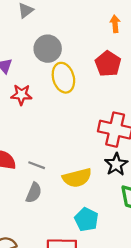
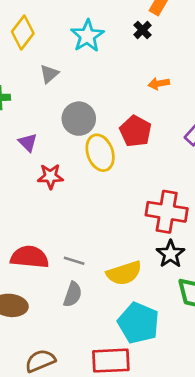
orange arrow: (115, 24) -> (159, 84), turned -91
red pentagon: (108, 64) -> (135, 131), moved
cyan pentagon: (86, 219) -> (138, 323), size x1.4

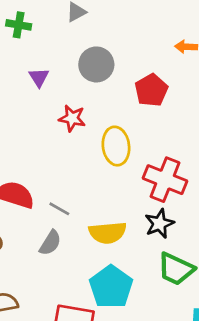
yellow ellipse: (100, 153) -> (116, 146), moved
red star: (50, 176) -> (72, 118), moved

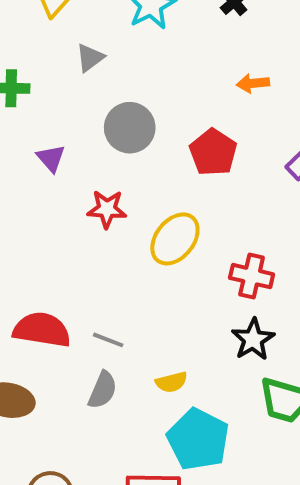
yellow ellipse: (116, 146) -> (175, 239), turned 54
red cross: (165, 180) -> (252, 276), size x0.7
yellow semicircle: (108, 233) -> (171, 382), moved, size x0.6

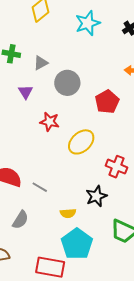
gray triangle: (90, 58) -> (41, 63), moved
black star: (253, 339) -> (96, 196), moved
gray semicircle: (103, 390) -> (20, 220), moved

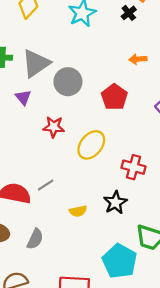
gray triangle: (41, 63) -> (36, 63), size x1.8
gray line: (40, 187) -> (46, 185), moved, turned -56
yellow semicircle: (68, 213) -> (78, 211), moved
cyan pentagon: (77, 244) -> (120, 261), moved

